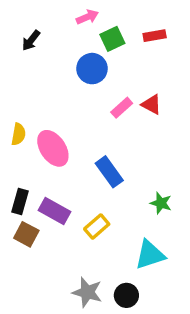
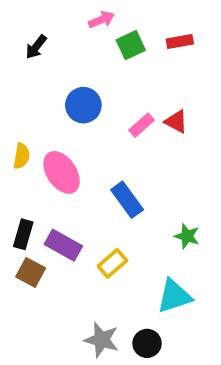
blue circle: (92, 69) -> (83, 105), moved

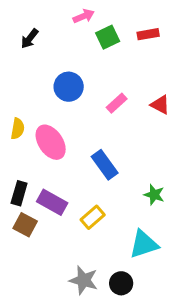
red triangle: (176, 121) -> (160, 105), moved

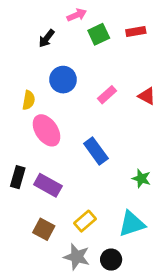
black arrow: (30, 39) -> (47, 38), moved
yellow semicircle: (18, 129) -> (29, 100), moved
yellow rectangle: (93, 217) -> (85, 221), moved
brown square: (25, 225) -> (44, 229), moved

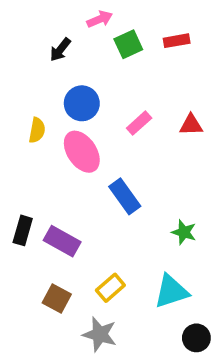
red triangle: (147, 96) -> (191, 125), turned -30
pink ellipse: (47, 130) -> (82, 152), moved
black circle: (111, 260) -> (196, 338), moved

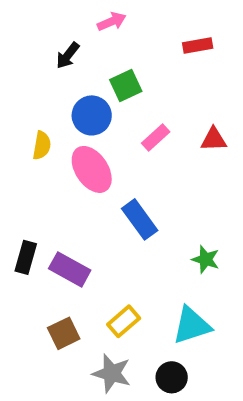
green square: (128, 44) -> (126, 85), moved
brown square: (57, 298) -> (64, 333), turned 36
black circle: (196, 338) -> (172, 377), moved

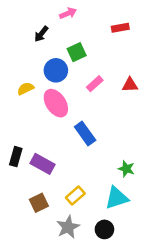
yellow semicircle: (42, 145) -> (26, 89), turned -126
green star: (206, 259) -> (126, 169), moved
gray star: (112, 373) -> (68, 227), turned 30

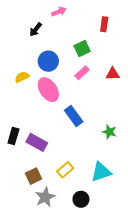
red rectangle: (120, 28) -> (104, 24), turned -72
green square: (77, 52) -> (82, 48), moved
green star: (126, 169) -> (109, 132), moved
gray star: (68, 227) -> (45, 197), moved
black circle: (104, 229) -> (81, 199), moved

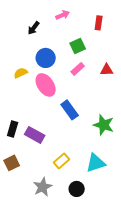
pink arrow: (59, 12) -> (63, 15), moved
green star: (109, 132) -> (104, 125), size x1.5
brown square: (34, 176) -> (12, 163), moved

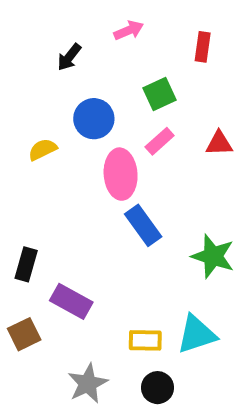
pink ellipse: (46, 85) -> (121, 174), moved, turned 30
purple rectangle: (35, 135) -> (71, 301), moved
yellow rectangle: (62, 161) -> (145, 340), moved, turned 42

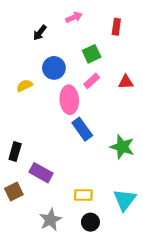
cyan triangle: (197, 334) -> (125, 200), moved, turned -35

